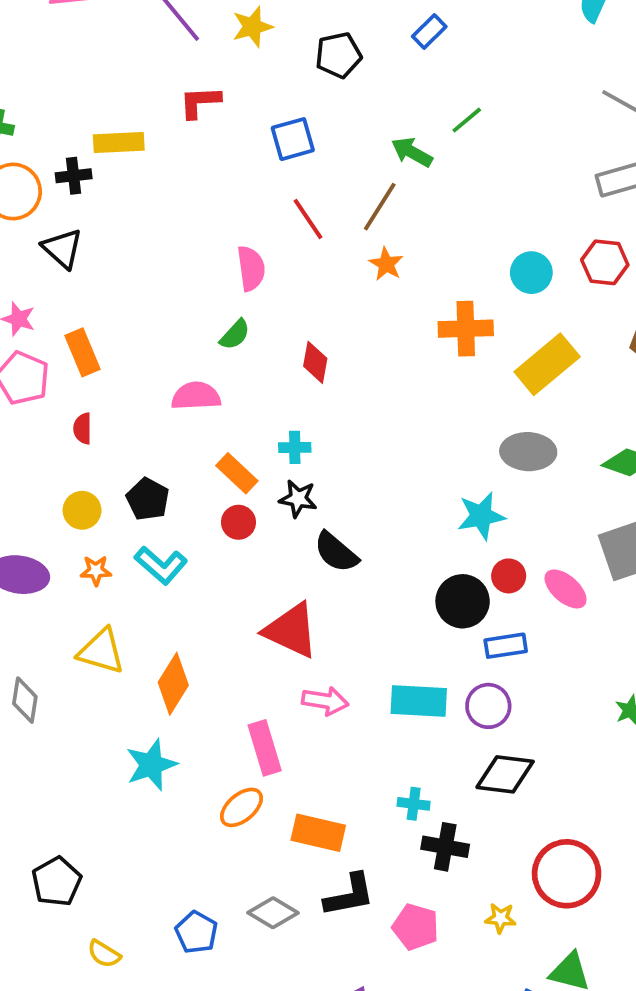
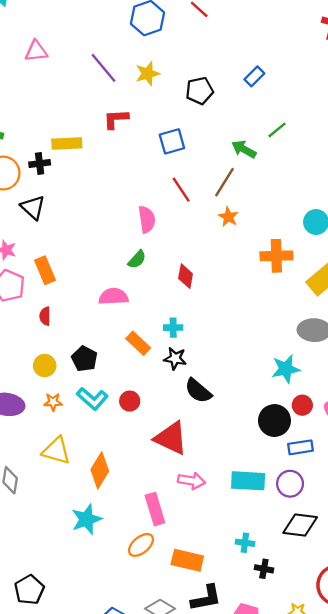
red circle: (238, 522) -> (130, 401), moved
black cross: (445, 847) -> (264, 569), size x0.7

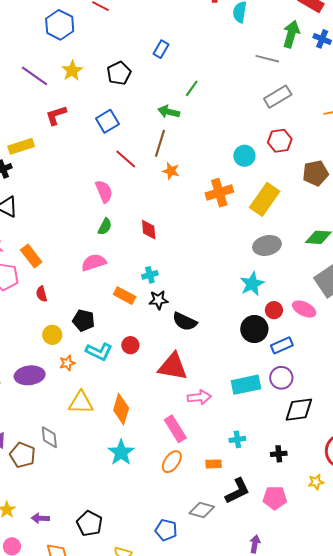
cyan cross: (245, 543) -> (237, 439), moved
orange rectangle: (187, 560) -> (214, 464), size x0.6

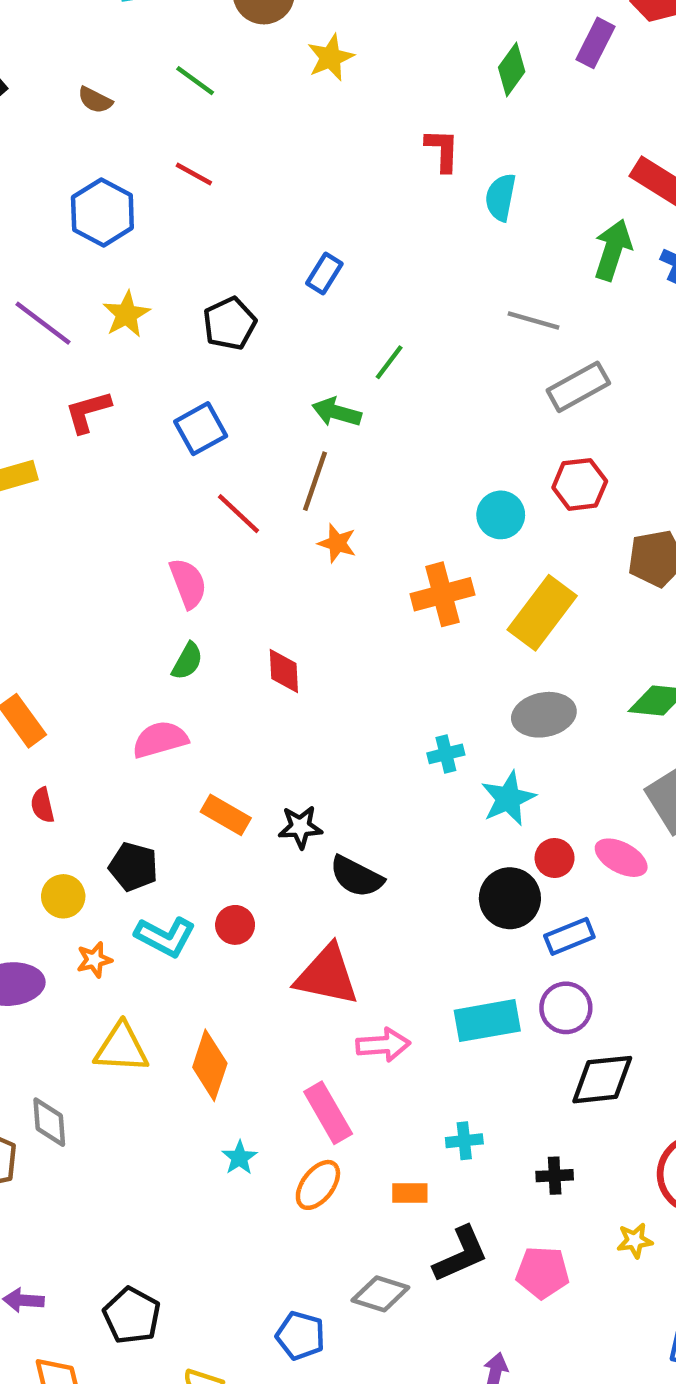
gray line: (267, 59) -> (534, 320), moved
cyan cross: (150, 275) -> (446, 754), moved
cyan star: (121, 452) -> (240, 1158), moved, size x0.6

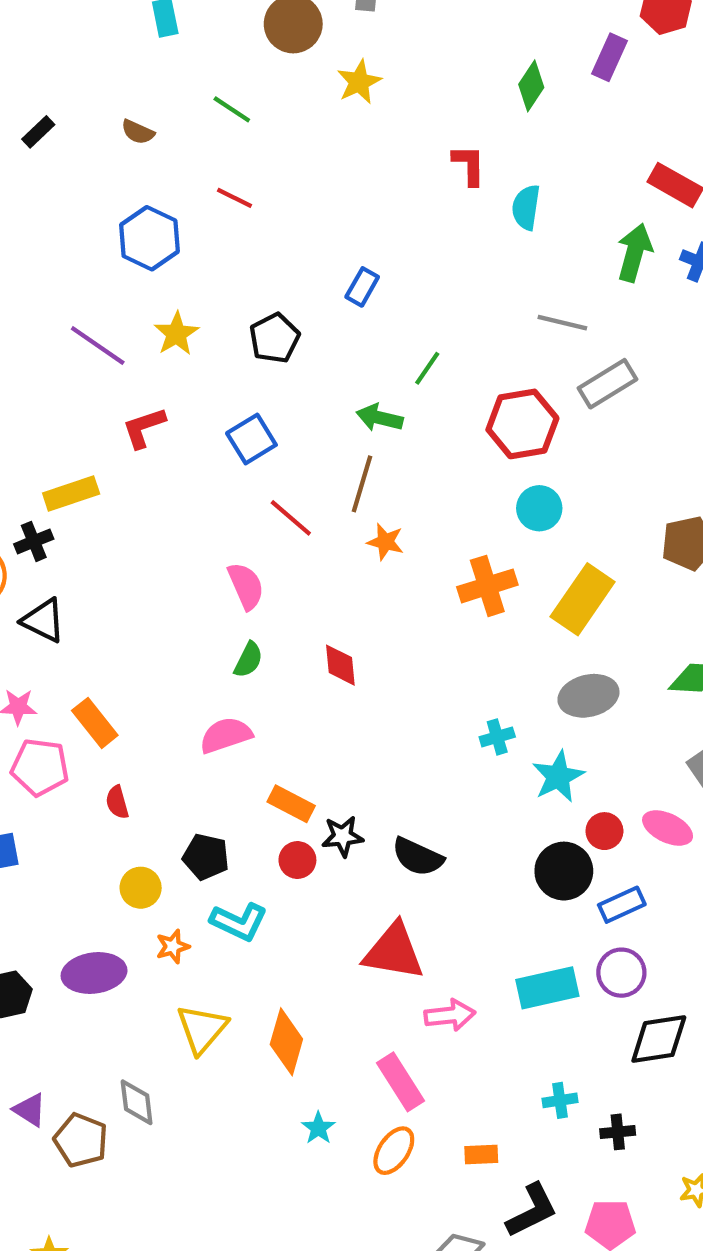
red hexagon: (580, 484) -> (522, 424), moved, size x1.4
black star: (300, 827) -> (343, 836), moved
red circle: (235, 925) -> (297, 860), moved
yellow triangle: (121, 1048) -> (202, 1029), turned -50
cyan cross: (464, 1141) -> (560, 1100), moved

